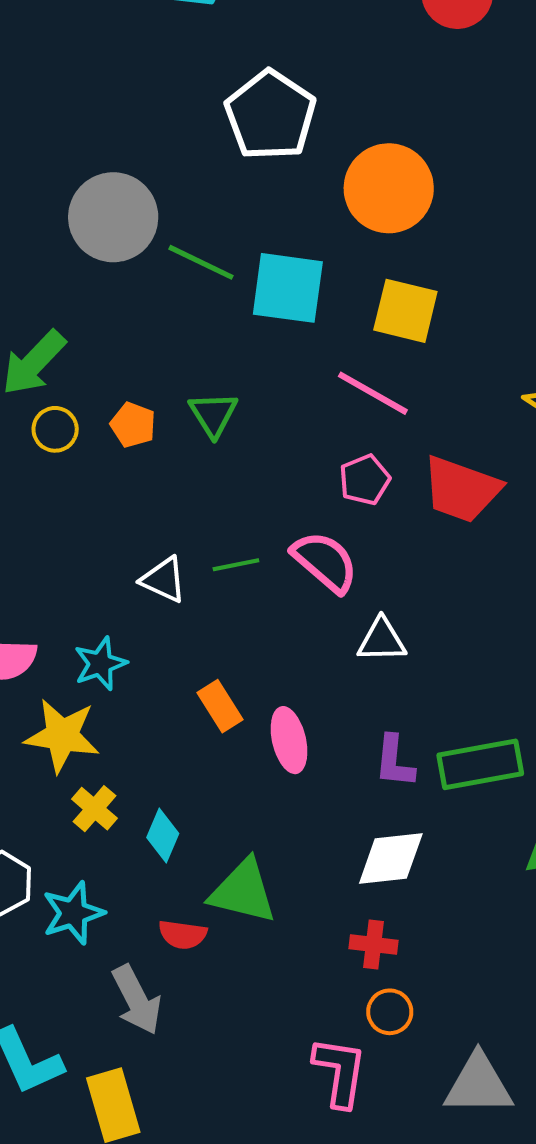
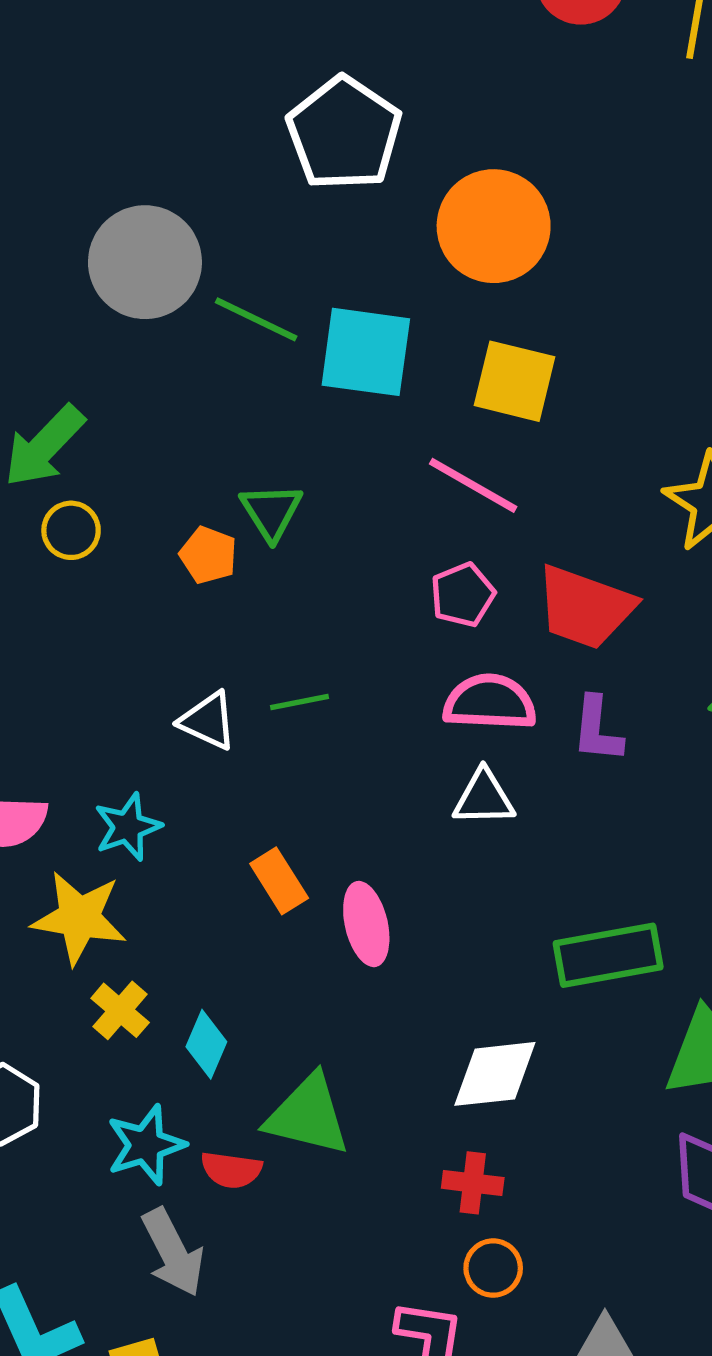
orange pentagon: (133, 425) -> (208, 555), moved
pink semicircle: (325, 562) -> (490, 702), moved, turned -38
purple L-shape: (394, 761) -> (597, 730), moved
cyan star: (73, 913) -> (146, 1145), moved

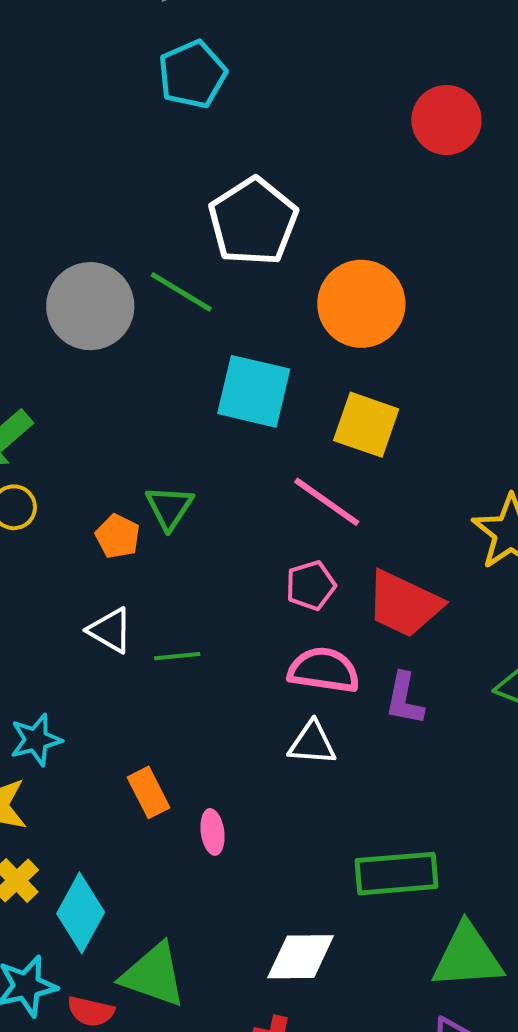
green line: (256, 319) -> (181, 292), moved
white triangle: (208, 721) -> (110, 630), moved
pink ellipse: (366, 924) -> (213, 832), size x0.7
cyan diamond: (206, 1044) -> (81, 913), size x1.5

